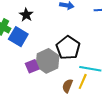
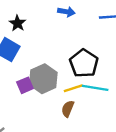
black pentagon: (68, 48) -> (84, 63), moved
yellow line: (83, 81) -> (73, 88), moved, turned 49

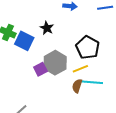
black star: (18, 23) -> (47, 28), moved
cyan line: (95, 88) -> (92, 82), moved

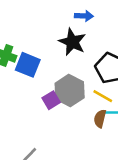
black star: (47, 28) -> (72, 42), moved, size x1.5
yellow line: (80, 69) -> (103, 96), turned 56

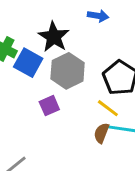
black star: (72, 42) -> (54, 37), moved
gray hexagon: (70, 90) -> (68, 71), moved

